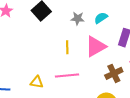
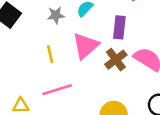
brown cross: (114, 73) -> (116, 60), moved

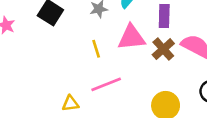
pink triangle: (86, 46) -> (131, 37), turned 40

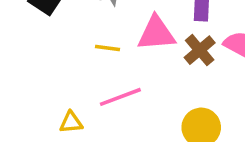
yellow line: (96, 49) -> (108, 48), turned -66

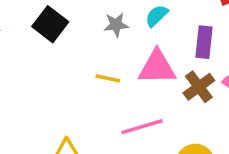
pink line: (120, 97) -> (142, 127), moved

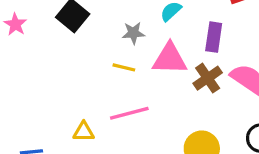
gray star: (116, 25) -> (133, 33), moved
pink line: (142, 127) -> (129, 113), moved

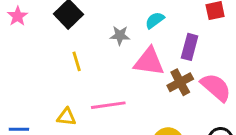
yellow line: (124, 67) -> (77, 61), moved, turned 54

